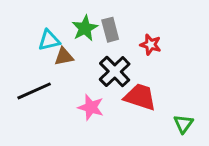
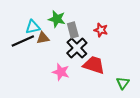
green star: (85, 28) -> (57, 19), turned -30
gray rectangle: (110, 30) -> (73, 30), moved
black line: (34, 91) -> (23, 41), moved

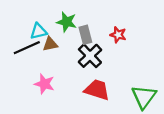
red trapezoid: (94, 65) -> (97, 90), moved
pink star: (61, 72) -> (44, 84), moved
green triangle: (123, 83) -> (144, 97), size x1.6

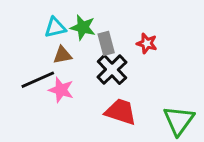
cyan triangle: (39, 31) -> (55, 27), moved
black line: (27, 48) -> (38, 80), moved
pink star: (44, 84) -> (61, 90), moved

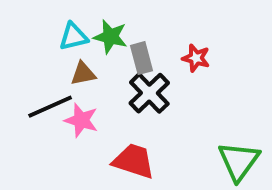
red trapezoid: (121, 112) -> (134, 161), moved

